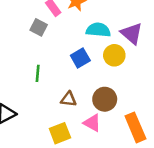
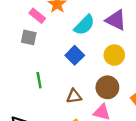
cyan semicircle: (98, 30) -> (84, 25), turned 145
yellow circle: (114, 55) -> (114, 55), moved

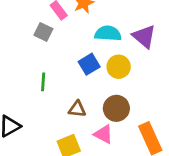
cyan semicircle: (84, 25) -> (108, 33), turned -145
yellow circle: (114, 55) -> (119, 67), moved

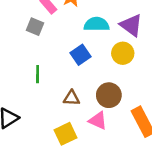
yellow circle: (119, 67) -> (123, 53), moved

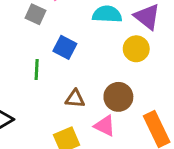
blue square: (80, 55) -> (65, 47), moved, turned -30

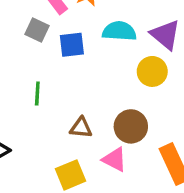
blue square: (65, 47) -> (72, 45), moved, turned -35

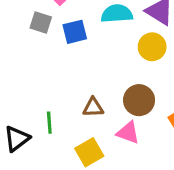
green line: (37, 93) -> (49, 123), moved

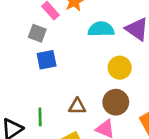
blue square: (75, 32) -> (47, 60), moved
yellow circle: (152, 47) -> (120, 68), moved

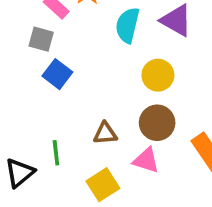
cyan semicircle: (101, 29) -> (127, 25), turned -70
blue square: (47, 60) -> (57, 74), turned -36

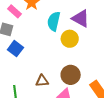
yellow circle: (158, 75) -> (70, 39), moved

